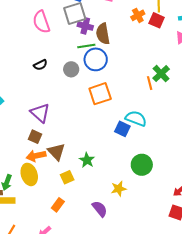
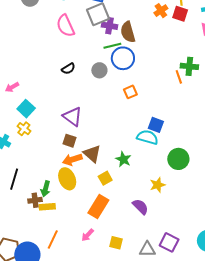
green cross: (161, 74) -> (189, 66), turned -36
orange square: (100, 94) -> (130, 92), size x0.6
cyan semicircle: (136, 118) -> (147, 137), moved
orange rectangle: (58, 205) -> (98, 206), size x1.6

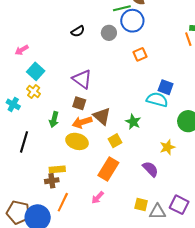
yellow ellipse: (67, 179) -> (77, 141), turned -50
green arrow: (46, 189) -> (54, 120), moved
brown cross: (35, 200) -> (52, 181), moved
yellow square: (116, 243) -> (141, 205), moved

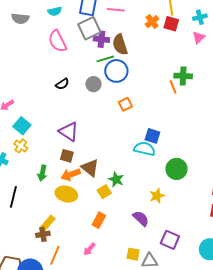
green star: (133, 122) -> (116, 179), moved
yellow rectangle: (57, 169) -> (48, 223), turned -42
orange rectangle: (108, 169) -> (99, 220), size x0.7
purple square: (179, 205) -> (170, 240), moved

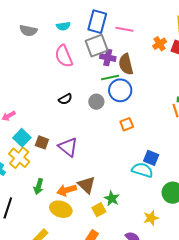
yellow cross: (21, 146) -> (19, 158), size x1.5
brown square: (67, 156) -> (42, 142), moved

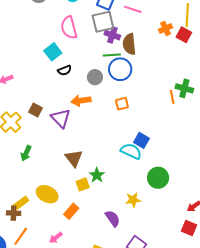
cyan square: (22, 138) -> (53, 52), moved
orange arrow: (67, 190) -> (81, 101), moved
yellow ellipse: (61, 209) -> (47, 194), moved

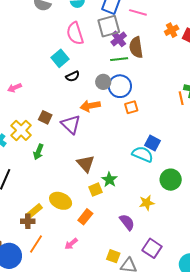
purple cross: (112, 35) -> (119, 39), turned 35
blue circle: (120, 69) -> (120, 86), moved
green arrow: (26, 153) -> (38, 152), moved

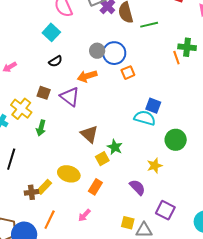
green line: (119, 59) -> (149, 25), moved
black semicircle: (73, 76) -> (55, 61), moved
brown cross: (28, 221) -> (31, 192), moved

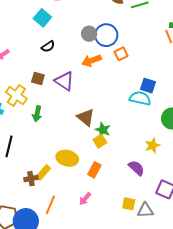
orange arrow: (87, 76) -> (92, 61), moved
green star: (115, 147) -> (103, 130), moved

